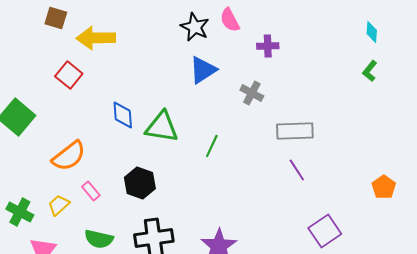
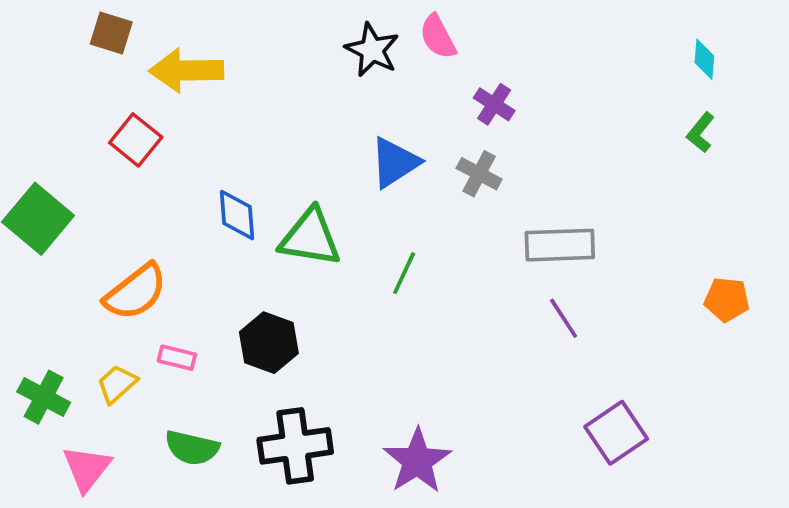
purple cross: (268, 46) -> (494, 104), moved, turned 35
blue triangle: (203, 70) -> (395, 162), moved
orange pentagon: (384, 187) -> (727, 299), moved, turned -30
pink rectangle: (91, 191) -> (177, 358), turned -36

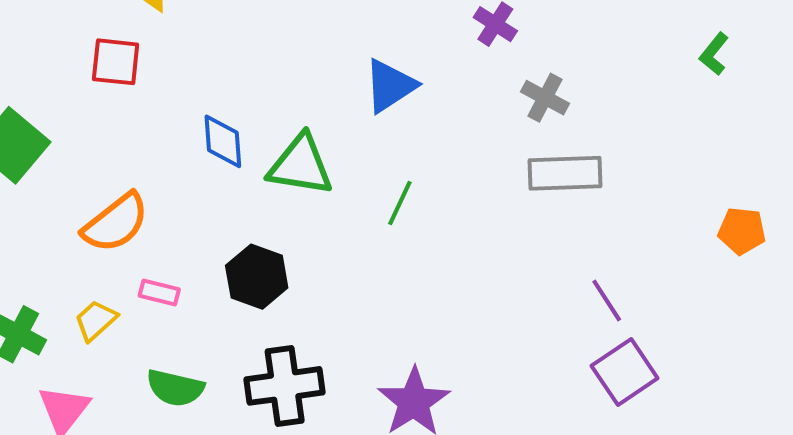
red square: (136, 140) -> (116, 62), turned -33
gray cross: (479, 174) -> (545, 98), moved
purple line: (564, 318) -> (607, 300), moved

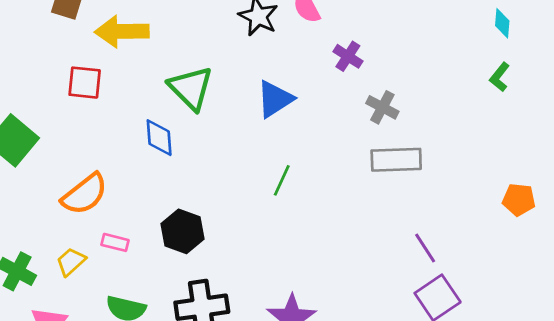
green triangle: (300, 165) -> (191, 88), moved, turned 36

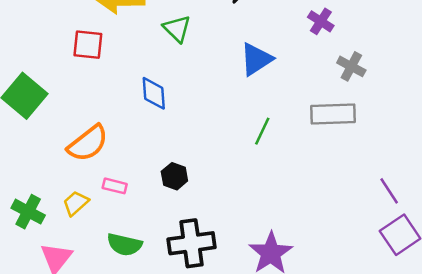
green triangle: (191, 88) -> (177, 29), moved, size x0.7
gray rectangle: (396, 160) -> (333, 114), moved
black hexagon: (182, 231) -> (174, 176), size x0.7

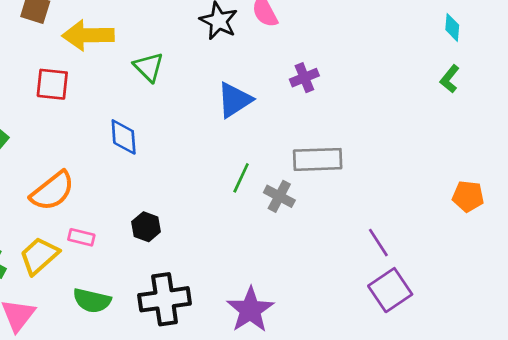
purple cross: (321, 21) -> (304, 78), moved, turned 35
gray cross: (351, 66) -> (279, 196), moved
yellow trapezoid: (76, 203) -> (39, 256), size x1.4

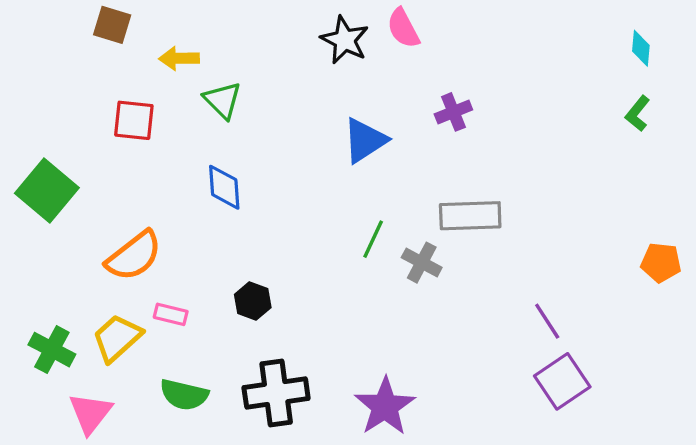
yellow arrow: (88, 35) -> (179, 58), size x0.6
green triangle: (149, 67) -> (223, 100), moved

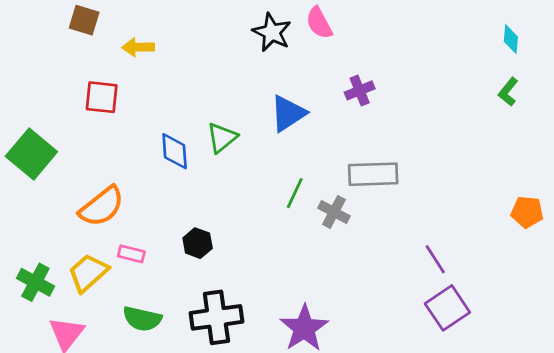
green triangle: (223, 100) -> (222, 138), moved, turned 36

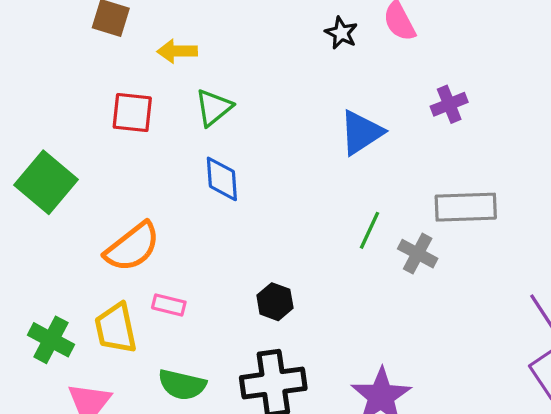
black star: (272, 32) -> (341, 33), size x0.7
green triangle: (222, 138) -> (214, 108), moved
black hexagon: (198, 243) -> (275, 302), moved
yellow trapezoid: (88, 273) -> (116, 328), turned -60

